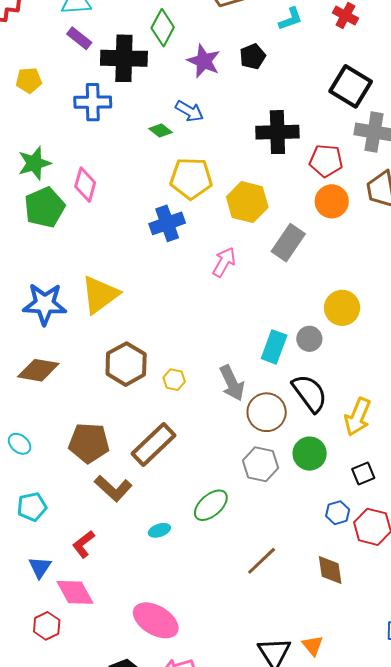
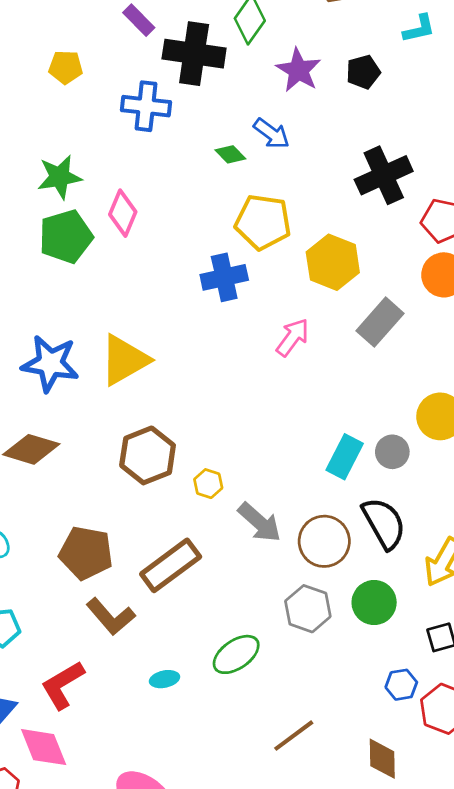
black cross: (277, 132) -> (384, 175), turned -30
gray arrow: (232, 383) -> (260, 522), moved, turned -30
red L-shape: (83, 544) -> (63, 685), size x1.4

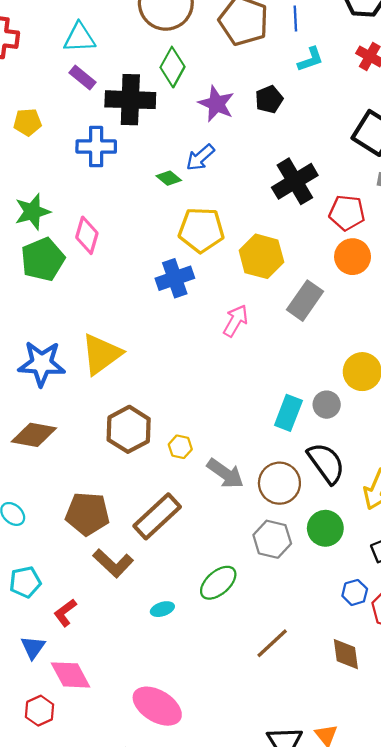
blue arrow: (272, 133) -> (200, 157), turned 108
red L-shape: (63, 685) -> (65, 613), moved, size x0.7

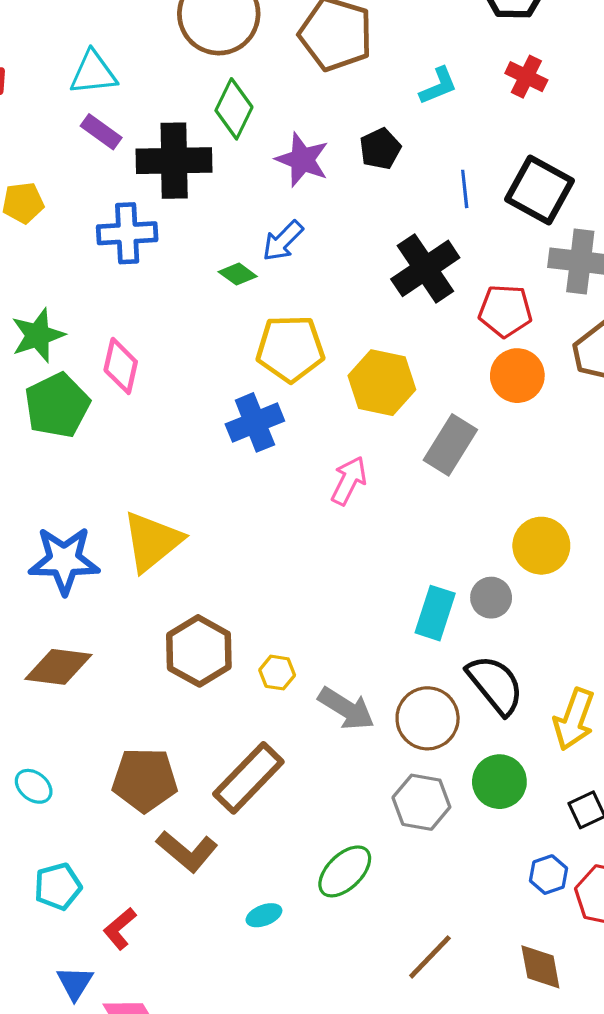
blue line: (295, 19) -> (465, 189), moved

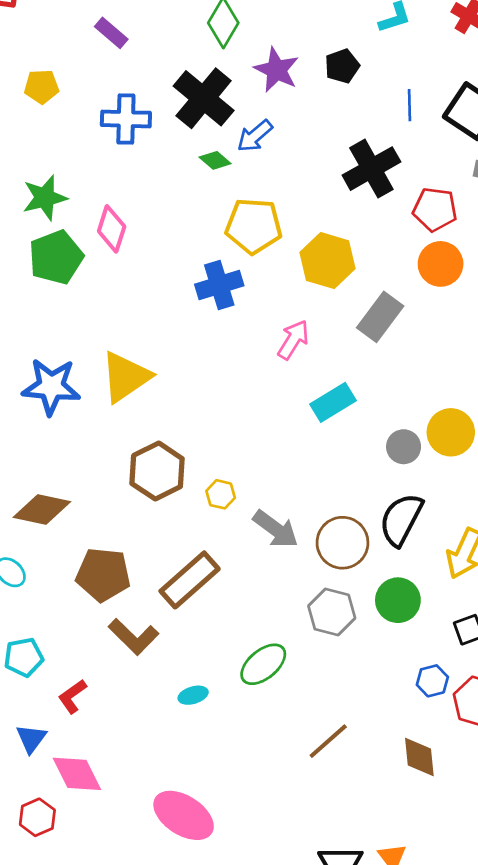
black cross: (174, 161) -> (204, 98), moved, turned 36
yellow circle: (541, 546) -> (451, 432), moved
cyan rectangle: (435, 613) -> (333, 402), moved, turned 36
brown diamond: (58, 667) -> (42, 509), moved
black semicircle: (495, 685) -> (401, 519), turned -118

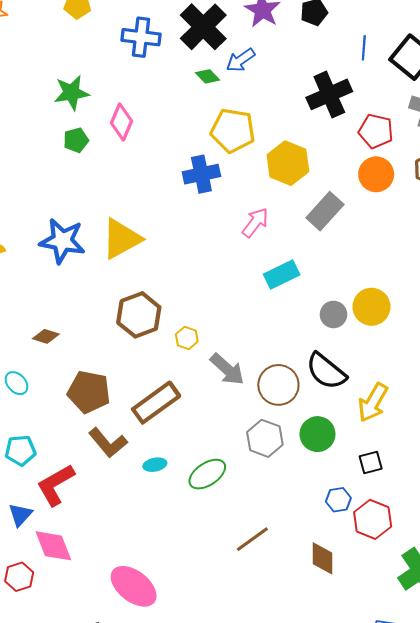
green pentagon: (56, 257) -> (76, 140), size x0.6
brown diamond: (42, 509) -> (46, 336), size x0.6
black semicircle: (401, 519) -> (326, 371), turned -84
cyan ellipse: (193, 695) -> (155, 465), moved
red L-shape: (72, 696) -> (56, 485), size x1.6

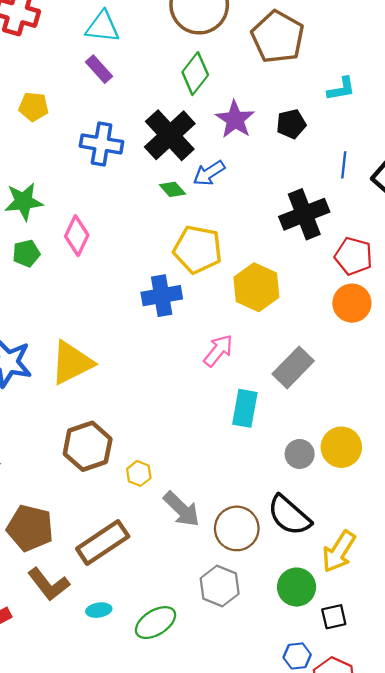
gray rectangle: (325, 211) -> (293, 367), moved
cyan rectangle: (282, 275) -> (245, 408), turned -56
green circle: (317, 434) -> (297, 587), moved

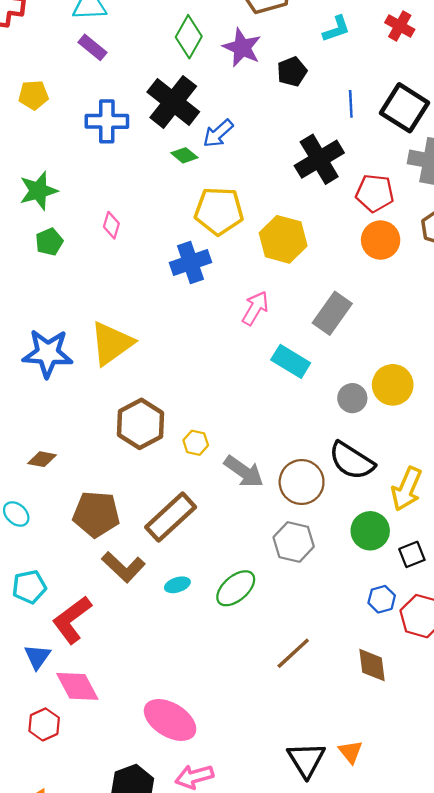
purple star: (235, 119) -> (242, 48), moved
pink diamond: (77, 236) -> (111, 225), moved, size x0.7
cyan rectangle: (245, 408) -> (291, 361), turned -60

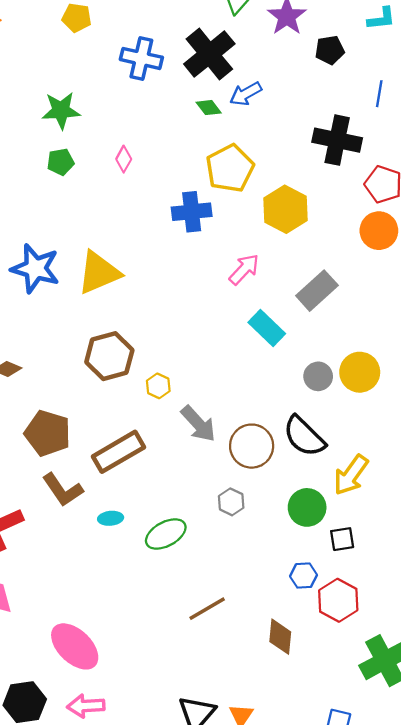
black cross: (319, 159) -> (337, 140), turned 30
yellow pentagon: (219, 211) -> (230, 168), turned 30
gray hexagon: (294, 542) -> (231, 502), size x0.7

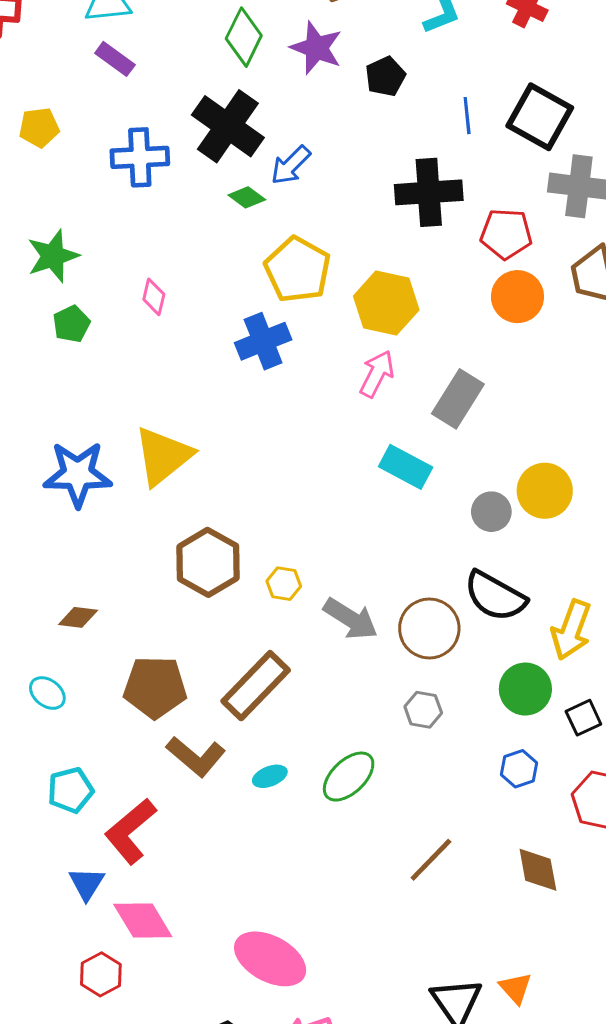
pink arrow: (244, 269) -> (377, 374), moved
blue hexagon: (304, 576) -> (519, 769), moved

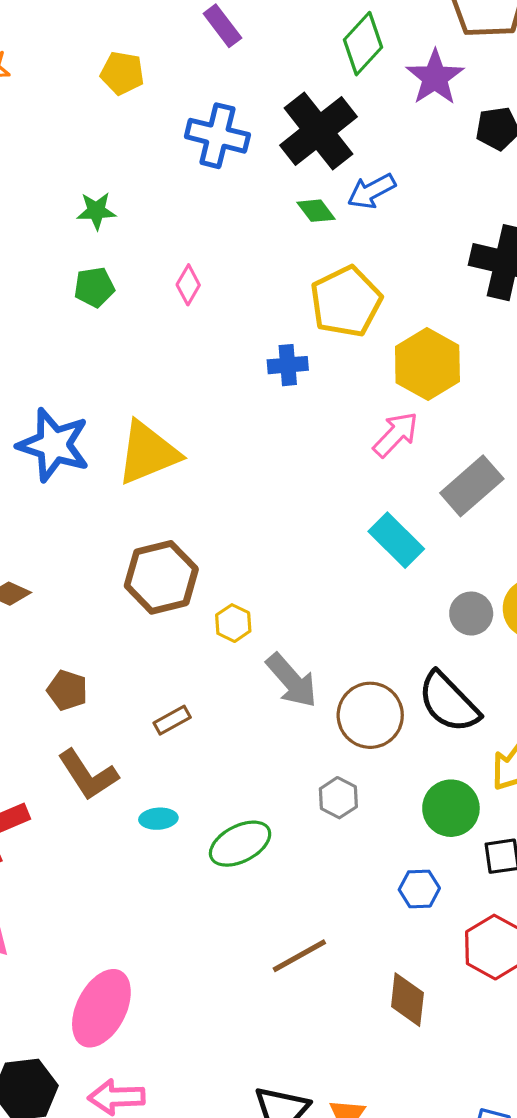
green star: (53, 256) -> (96, 211), size x0.7
blue cross: (263, 341) -> (288, 365), size x0.7
brown rectangle: (256, 686) -> (172, 720), size x0.5
brown pentagon: (155, 687) -> (67, 690), size x0.6
pink ellipse: (270, 959) -> (101, 1008), turned 72

